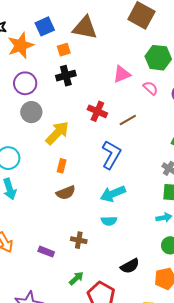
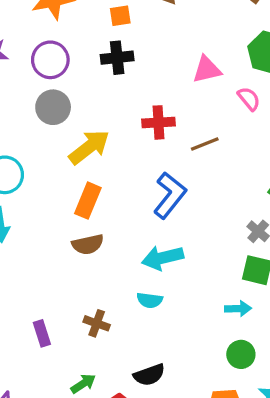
red cross: (97, 111) -> (158, 122), turned -36
orange rectangle: (62, 166) -> (88, 201), size x1.5
purple rectangle: (46, 252) -> (42, 333), turned 42
black semicircle: (130, 266) -> (149, 375), moved

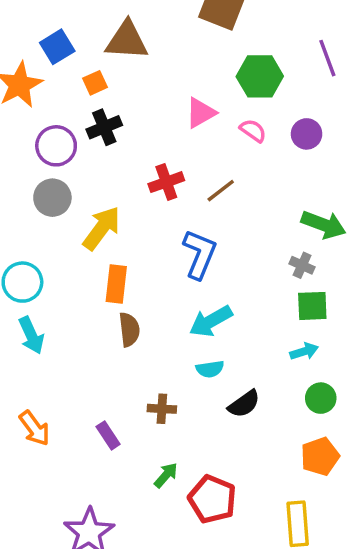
purple circle: (50, 60) -> (56, 146), moved
brown semicircle: (88, 244) -> (129, 330), turned -68
black semicircle: (149, 375) -> (244, 404), moved

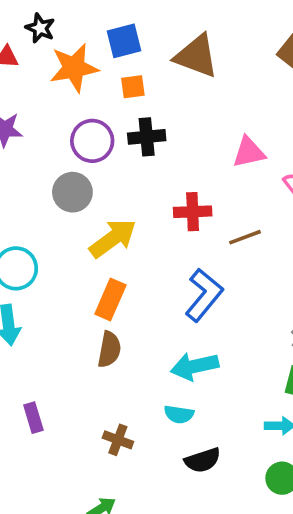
orange square: (95, 83) -> (133, 87), moved
purple rectangle: (108, 435) -> (33, 418), moved

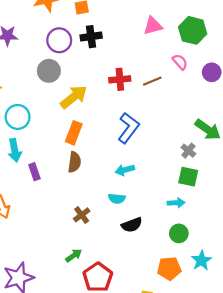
pink triangle: (249, 152) -> (153, 26), moved
brown line: (245, 237) -> (152, 81), moved
cyan arrow: (195, 366) -> (125, 170), size x0.7
purple rectangle: (33, 418) -> (34, 172), moved
brown cross: (118, 440) -> (82, 215), turned 35

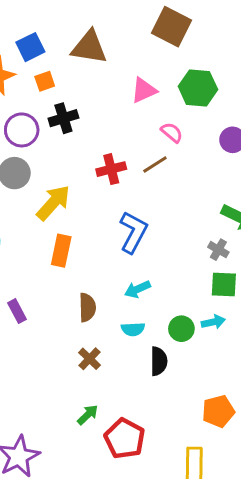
pink semicircle: (180, 62) -> (172, 132), moved
brown semicircle: (74, 162) -> (87, 308), moved
black semicircle: (132, 225) -> (159, 361), turned -60
green circle: (179, 233) -> (181, 329), moved

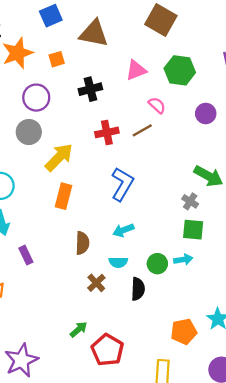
blue square: (30, 47) -> (51, 16), moved
black cross: (63, 118) -> (90, 89), moved
purple rectangle: (17, 311) -> (26, 255), moved
brown cross: (90, 359) -> (96, 283), moved

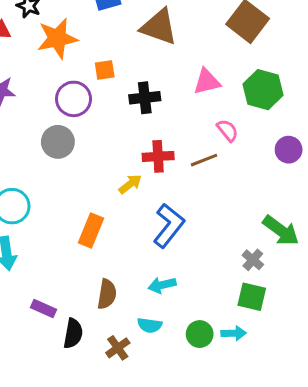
orange square: (57, 59) -> (105, 70), moved
yellow arrow: (59, 157) -> (130, 184), moved, size x0.6
purple rectangle: (26, 255) -> (44, 309), moved, turned -48
black semicircle: (138, 289) -> (73, 334), moved

